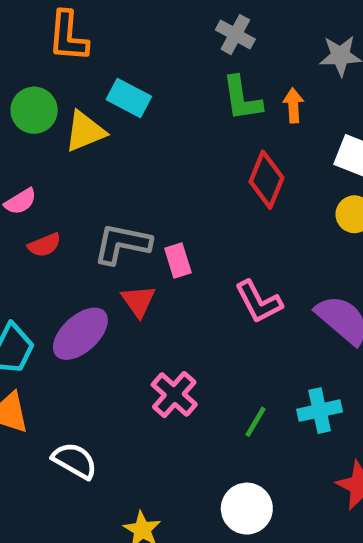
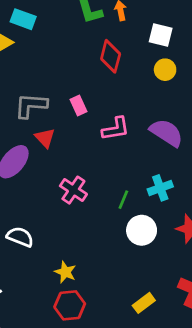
pink rectangle: (178, 260) -> (79, 105), moved
pink L-shape: (259, 302) -> (116, 129), turned -64
white circle: (247, 509) -> (142, 230), moved

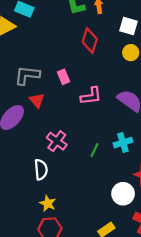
white circle: (142, 230) -> (123, 194), moved
white semicircle: (20, 237) -> (41, 170), moved, turned 60

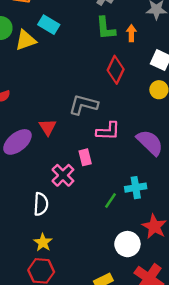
gray L-shape: (27, 75) -> (83, 105), moved
pink rectangle: (64, 77) -> (85, 157), moved
green line: (94, 150) -> (110, 201), moved

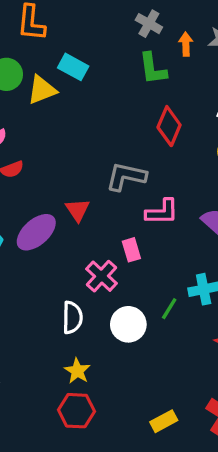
orange arrow: (131, 33) -> (186, 44), moved
white circle: (127, 244) -> (128, 324), moved

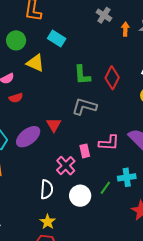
green L-shape: (153, 69) -> (82, 75), moved
yellow triangle: (42, 90) -> (35, 63), moved, turned 42
pink L-shape: (162, 212) -> (109, 143), moved

